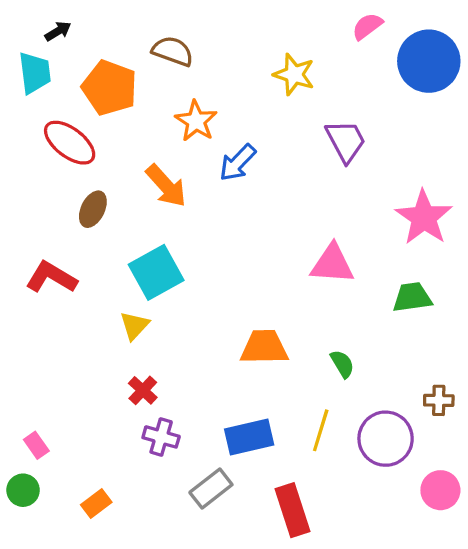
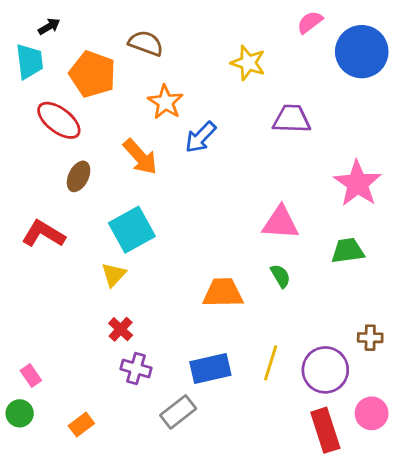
purple trapezoid: (346, 141) -> (292, 119), turned -60
green semicircle: (342, 364) -> (280, 276), moved
red rectangle: (292, 510) -> (325, 430), moved

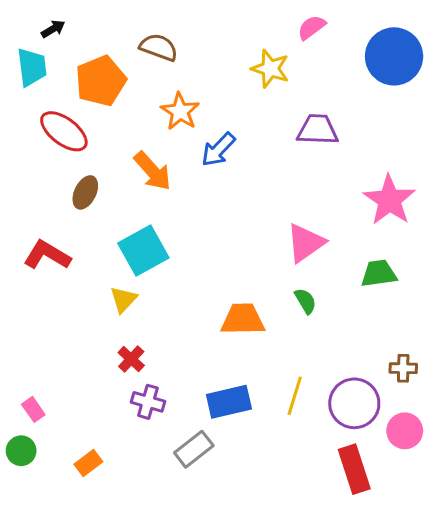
pink semicircle: (310, 22) -> (312, 27), moved
orange pentagon: (93, 74) -> (101, 81), turned 30
pink triangle: (280, 223) -> (305, 243), turned -39
pink circle: (372, 413) -> (405, 431), moved

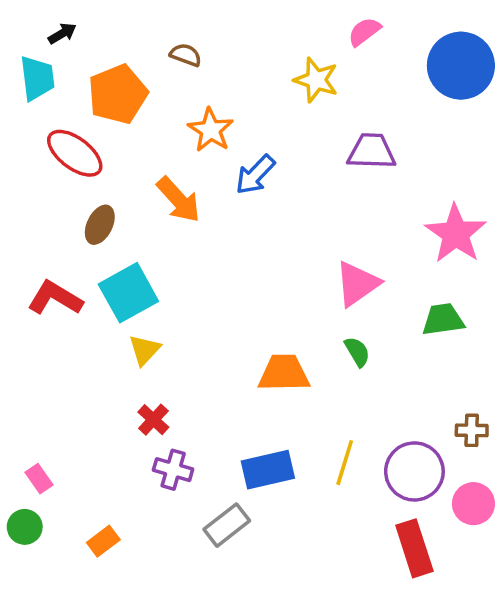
brown semicircle: (159, 47) -> (186, 55), size x0.7
cyan square: (143, 251) -> (128, 293), moved

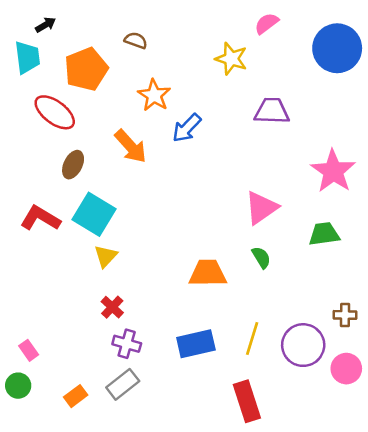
cyan square: (128, 293) -> (94, 214), turned -30
gray rectangle: (227, 525) -> (123, 384), moved
red rectangle: (414, 548) -> (247, 401), moved

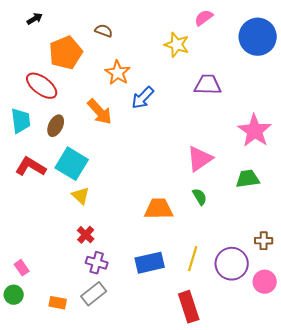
cyan trapezoid: (27, 57) -> (21, 121), moved
yellow triangle: (106, 256) -> (81, 196), turned -30
orange rectangle: (76, 396) -> (58, 303), turned 48

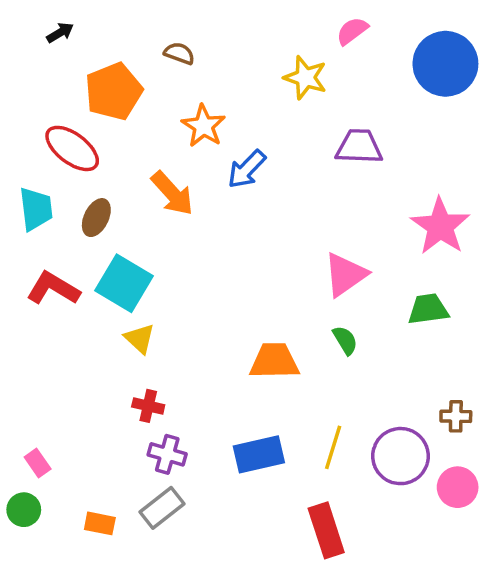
red cross: (86, 235) -> (148, 406), turned -30

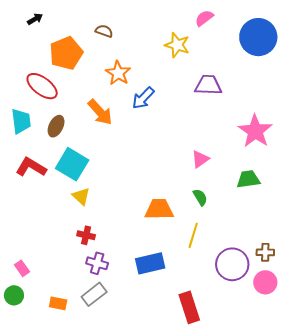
pink triangle: (345, 275) -> (200, 159), size x0.7
brown cross: (456, 416) -> (265, 252), moved
yellow line: (333, 447) -> (193, 235), moved

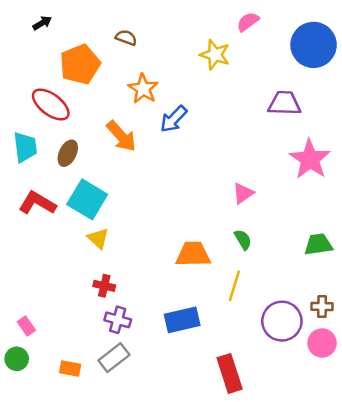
purple trapezoid: (208, 85) -> (284, 103), moved
green trapezoid: (248, 179) -> (318, 244), moved

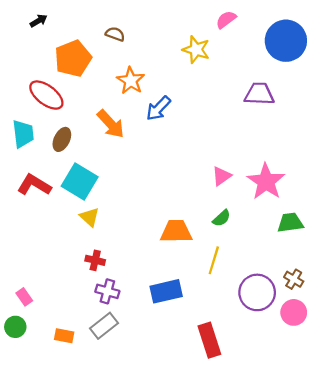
pink star: (310, 159) -> (266, 182), moved
green semicircle: (243, 240) -> (222, 218), turned 78
brown cross: (322, 306) -> (294, 279), turned 30

